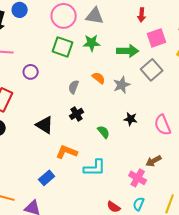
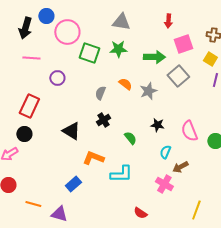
pink circle: (64, 16) -> (67, 32), moved
cyan semicircle: (139, 204) -> (165, 152), moved

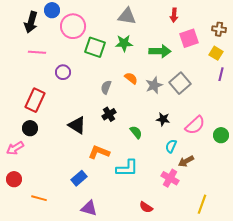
gray square: (178, 76) -> (180, 83), moved
pink semicircle: (189, 131) -> (195, 125), turned -110
purple triangle: (59, 214) -> (89, 208), moved

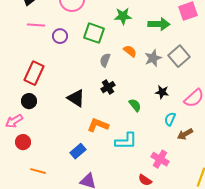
green square: (95, 47) -> (94, 33), moved
purple circle: (63, 72) -> (60, 36), moved
pink cross: (170, 178) -> (160, 159), moved
red circle: (14, 179) -> (23, 142), moved

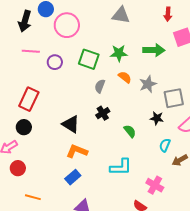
green star: (123, 16) -> (119, 53), moved
gray square: (179, 56) -> (174, 98), moved, turned 30
orange L-shape: (98, 125) -> (77, 151), moved

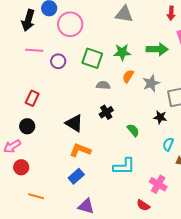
orange semicircle: (125, 77) -> (128, 76), turned -96
gray semicircle: (100, 86) -> (103, 85), turned 72
red rectangle: (29, 99) -> (32, 98), size x0.7

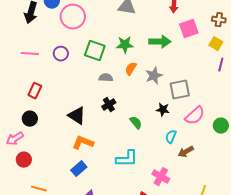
pink line: (34, 50) -> (30, 54), moved

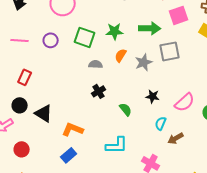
gray square: (180, 90) -> (170, 51), moved
black triangle: (77, 116) -> (44, 113), moved
red circle: (24, 160) -> (22, 149), moved

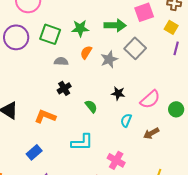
purple circle: (51, 40) -> (16, 37), size x1.6
gray square: (170, 51) -> (135, 48), turned -35
orange L-shape: (73, 129) -> (45, 116), moved
brown arrow: (176, 138) -> (151, 133), moved

